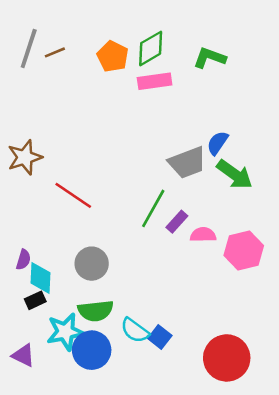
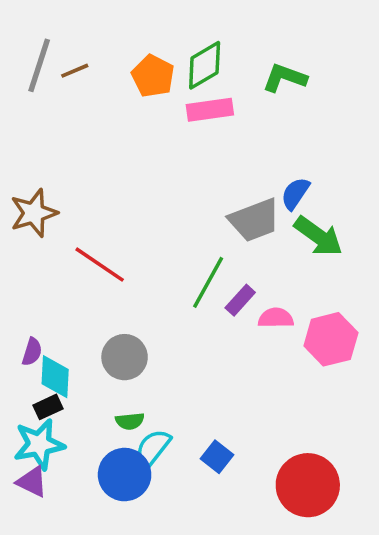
green semicircle: (96, 311) -> (130, 421), size x0.6
cyan semicircle: (135, 330) -> (153, 448), moved, turned 92
cyan star: (65, 332) -> (39, 444), moved

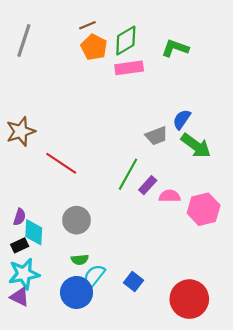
brown line: (75, 71) -> (87, 25), moved
gray trapezoid: (254, 220) -> (156, 136), size x0.7
black rectangle: (48, 407) -> (20, 245), moved

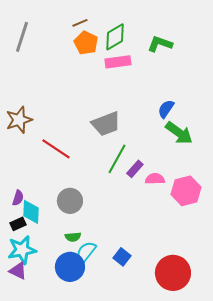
gray trapezoid: (156, 136) -> (106, 124), moved, size x1.4

